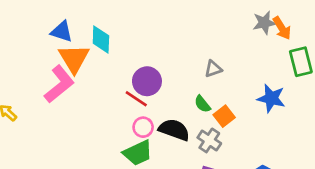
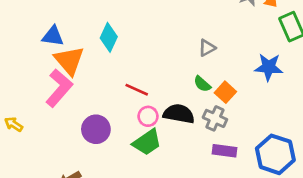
cyan diamond: (101, 40) -> (109, 37), moved, turned 32
purple circle: (147, 81) -> (96, 129), moved

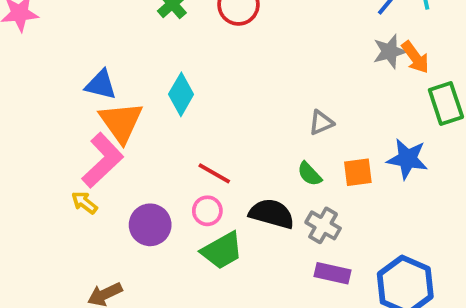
orange square: (225, 92) -> (358, 172), moved, turned 35
pink circle: (148, 116) -> (207, 211), moved
yellow arrow: (14, 124) -> (84, 203), moved

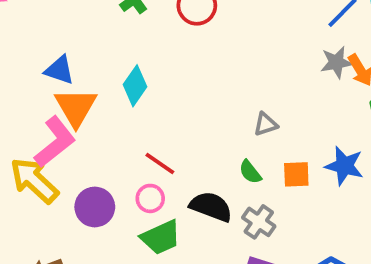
yellow arrow: (84, 203) -> (34, 180), size x2.0

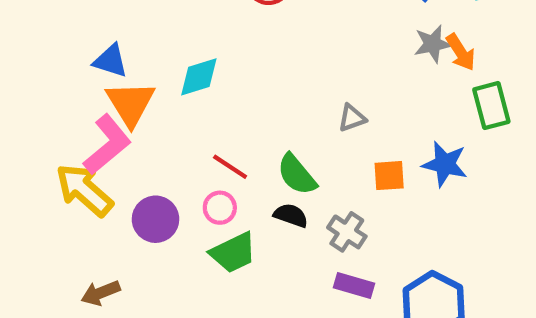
cyan diamond: (135, 86) -> (199, 77), turned 39
green semicircle: (250, 172) -> (297, 175), moved, size x1.5
black semicircle: (211, 207) -> (291, 215), size x0.7

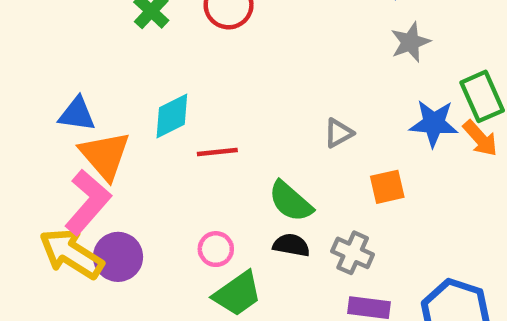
orange arrow: (461, 52) -> (480, 138), moved
blue star: (445, 164) -> (434, 123), moved
red line: (230, 167) -> (217, 152), moved, turned -30
purple circle: (156, 219) -> (118, 257), moved

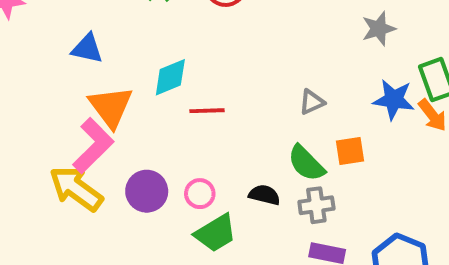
blue triangle: (77, 114) -> (87, 49), moved
green semicircle: (291, 201) -> (306, 163), moved
gray cross: (353, 253) -> (316, 205), turned -36
purple circle: (118, 257) -> (147, 191), moved

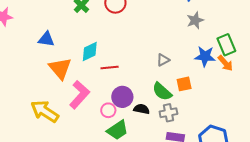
pink L-shape: (93, 146) -> (79, 95), moved
purple circle: (147, 191) -> (122, 97), moved

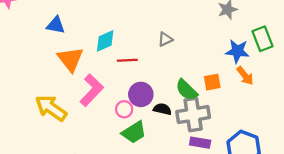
gray triangle: (163, 60) -> (165, 39), moved
orange arrow: (225, 63) -> (245, 76), moved
gray cross: (168, 113) -> (193, 115), size x1.6

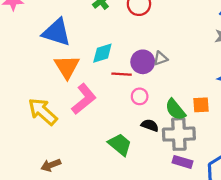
blue triangle: (56, 25) -> (57, 32), size x1.6
purple circle: (141, 94) -> (143, 62), moved
pink circle: (124, 109) -> (140, 96), moved
green trapezoid: (134, 132) -> (120, 145), turned -115

